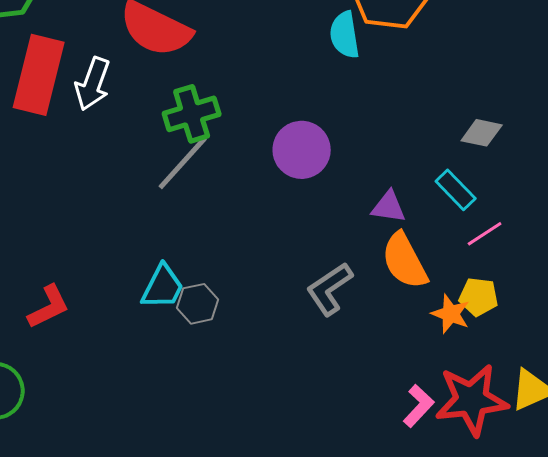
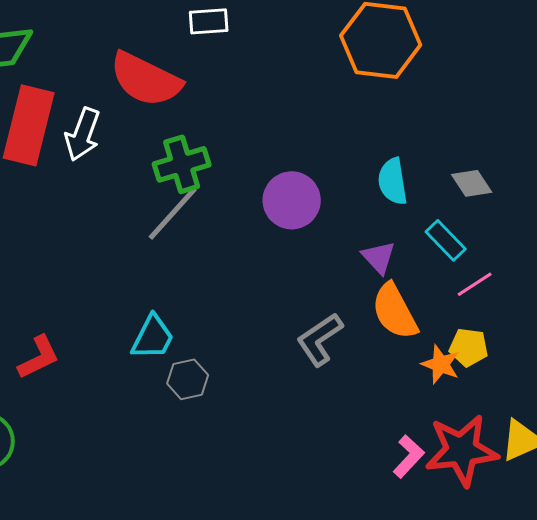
cyan semicircle: (345, 35) -> (393, 181), moved
gray diamond: (482, 133) -> (472, 183), turned 45
purple triangle: (389, 207) -> (379, 257), turned 39
gray hexagon: (198, 304) -> (188, 379), moved

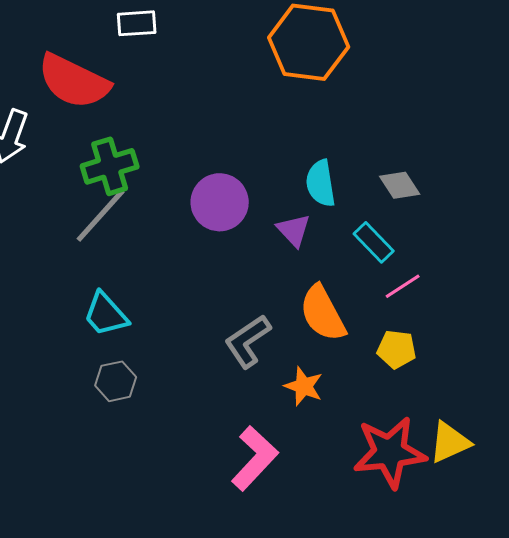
purple triangle: (379, 257) -> (294, 230), moved
cyan trapezoid: (153, 337) -> (106, 314), moved, turned 111
orange star: (441, 364) -> (304, 386), moved
pink L-shape: (409, 456) -> (255, 458), moved, size x1.5

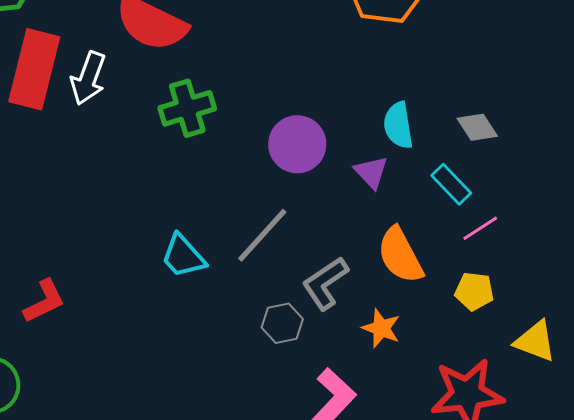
gray line: (101, 215) -> (262, 235), moved
gray hexagon: (116, 381) -> (282, 323), moved
yellow triangle: (450, 442) -> (535, 341), moved, turned 45

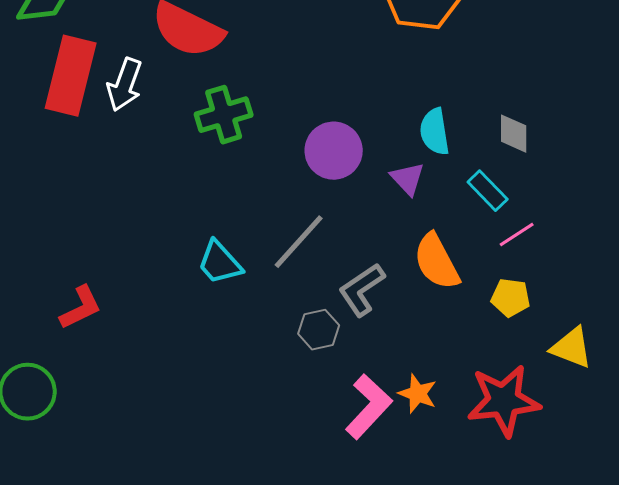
gray diamond: (477, 127) -> (514, 134), turned 33
orange star: (381, 328) -> (418, 394), moved

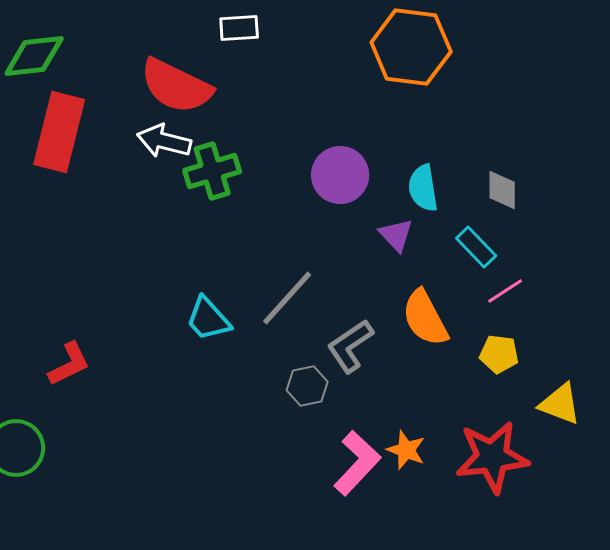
white arrow: (125, 85) -> (164, 141), moved, turned 84
purple circle: (334, 151) -> (340, 175), moved

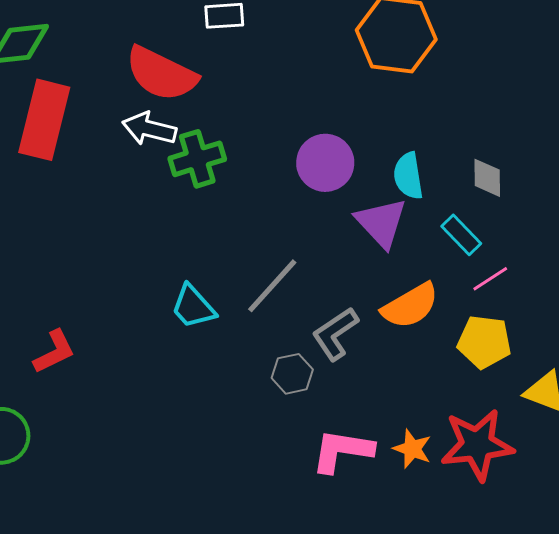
purple triangle: (396, 235) -> (381, 223), size x1.5
orange semicircle: (425, 318) -> (410, 306), turned -92
yellow pentagon: (499, 354) -> (484, 342), size x1.4
orange star: (406, 450) -> (412, 449), moved
pink L-shape: (357, 463) -> (342, 451), turned -124

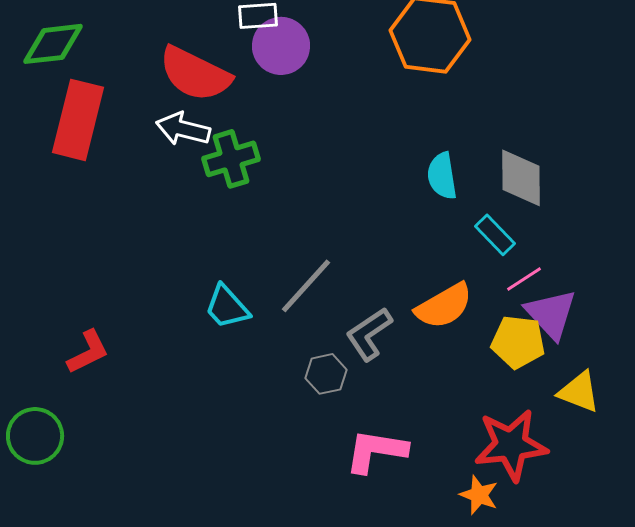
purple circle: (325, 163) -> (281, 46), moved
gray diamond: (487, 178) -> (521, 178), size x1.5
purple triangle: (381, 223) -> (551, 314), moved
orange star: (412, 449) -> (479, 495), moved

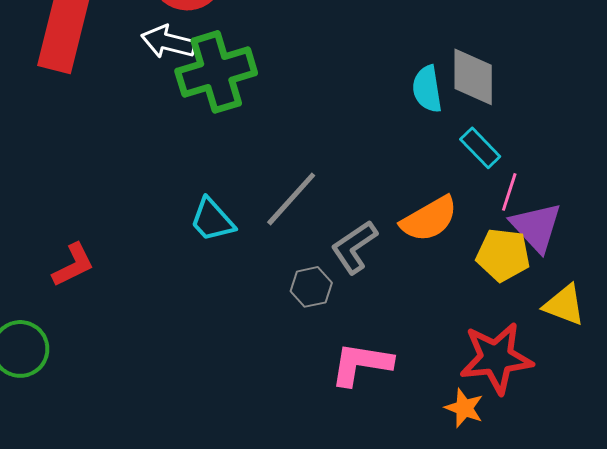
green cross: (231, 159) -> (216, 72), size x1.4
gray diamond: (521, 178) -> (473, 77), moved
pink line: (524, 279) -> (509, 192), turned -39

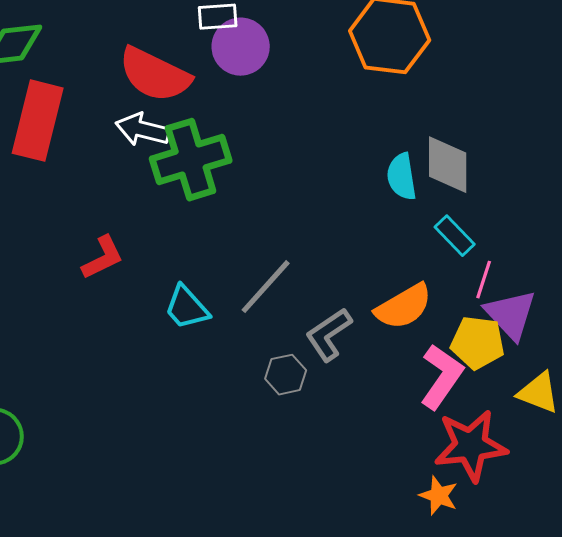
red L-shape: (73, 265) -> (103, 258), moved
pink L-shape: (361, 364) -> (442, 377), moved, turned 116

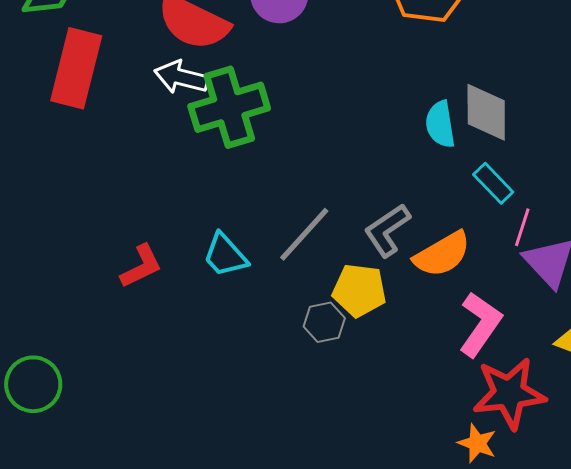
red L-shape: (103, 258) -> (141, 266), moved
gray L-shape: (329, 335) -> (387, 230), moved
yellow pentagon: (478, 343) -> (359, 290), moved

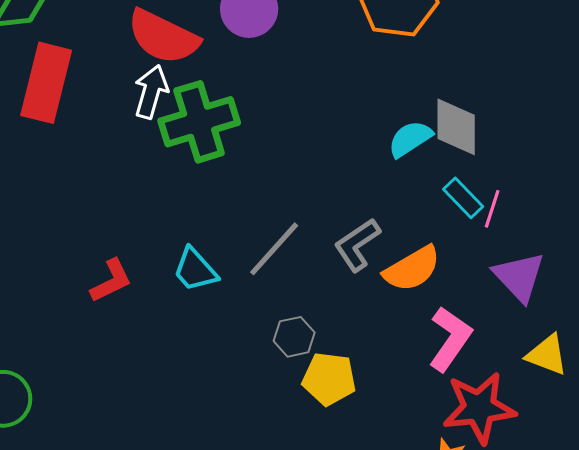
white arrow: (181, 77) -> (151, 92), turned 92
cyan semicircle: (440, 124) -> (410, 139), turned 66
pink line: (522, 227) -> (492, 209), moved
yellow pentagon: (359, 290) -> (329, 379), moved

